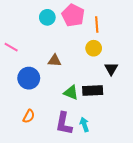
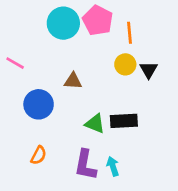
cyan circle: (47, 17) -> (63, 23), size x1.5
black triangle: (111, 69) -> (149, 70), moved

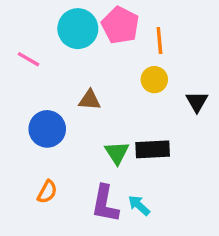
pink line: (15, 63) -> (29, 59), moved
black triangle: (149, 70) -> (197, 102), moved
green triangle: (95, 124) -> (117, 153), turned 35
cyan arrow: (113, 166) -> (139, 205), turned -30

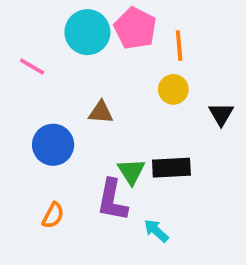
purple L-shape: (105, 204) -> (112, 200), moved

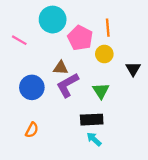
pink pentagon: (135, 28) -> (80, 38), moved
black rectangle: (171, 168) -> (92, 120), moved
green triangle: (131, 171) -> (101, 91), moved
purple L-shape: (112, 200) -> (68, 85), moved, turned 50

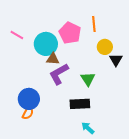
cyan circle: (53, 20) -> (46, 44), moved
yellow circle: (104, 54) -> (105, 47), moved
blue circle: (32, 87) -> (29, 99), moved
cyan arrow: (94, 139) -> (88, 128), moved

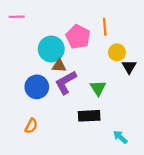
pink line: (17, 35) -> (17, 17), moved, turned -32
blue circle: (29, 99) -> (37, 87), moved
cyan arrow: (88, 128) -> (120, 137), moved

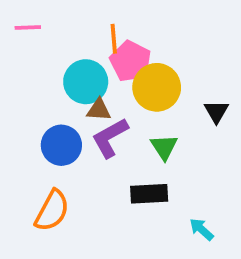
orange line: (105, 27) -> (114, 39), moved
yellow circle: (117, 52) -> (157, 87), moved, size x1.6
orange semicircle: (31, 126) -> (52, 211), size x1.6

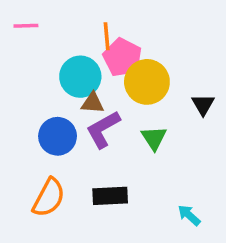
black rectangle: (149, 194) -> (110, 196), moved

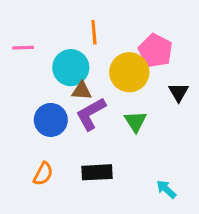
pink line: (26, 26) -> (23, 48), moved
pink pentagon: (122, 57) -> (155, 51), moved
orange semicircle: (49, 198) -> (43, 174), size x0.7

